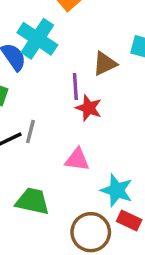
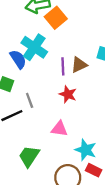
purple line: (75, 86) -> (63, 66), moved
gray line: (30, 131) -> (30, 100), moved, turned -35
green trapezoid: (32, 201) -> (29, 156), turned -70

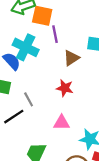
orange square: (56, 18) -> (42, 16), turned -30
purple line: (63, 66) -> (55, 34), moved

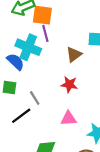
purple line: (55, 34) -> (45, 33), moved

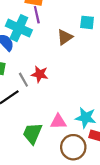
red star: (69, 84) -> (40, 74), moved
pink triangle: (69, 119) -> (58, 122), moved

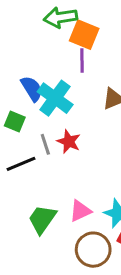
cyan cross: (19, 28) -> (55, 98), moved
pink triangle: (58, 122) -> (80, 211), turned -35

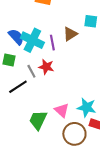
purple line: (82, 60) -> (52, 43), moved
pink triangle: (80, 211) -> (62, 110), turned -42

